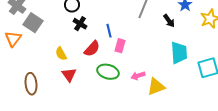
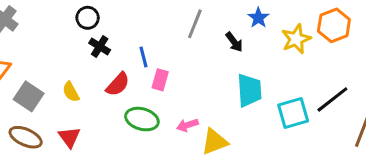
gray square: (33, 23) -> (29, 96), moved
red triangle: (69, 75) -> (69, 137), moved
brown ellipse: (31, 84) -> (26, 137), turned -60

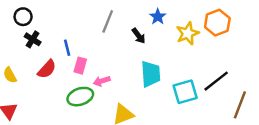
green ellipse: (142, 119) -> (80, 97), moved, turned -35
pink arrow: (187, 125) -> (102, 81), moved

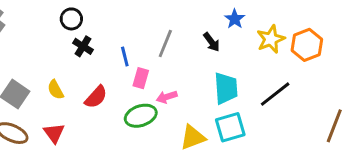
gray line: (108, 21) -> (165, 43), moved
orange hexagon: (217, 23) -> (307, 45), moved
red semicircle: (47, 69) -> (96, 97), moved
black line: (216, 81) -> (275, 94), moved
cyan square: (185, 92) -> (230, 127), moved

